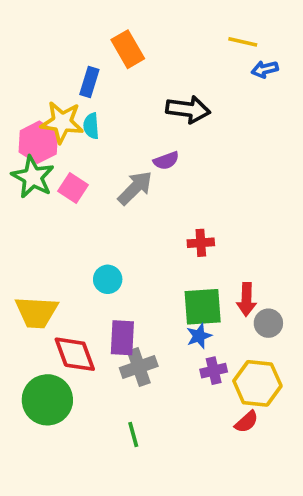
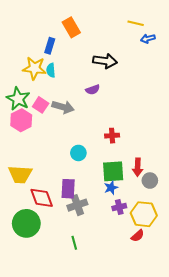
pink hexagon: (38, 142) -> (21, 120), moved
gray arrow: (135, 188) -> (63, 107), moved, turned 60
cyan circle: (108, 279) -> (78, 153), moved

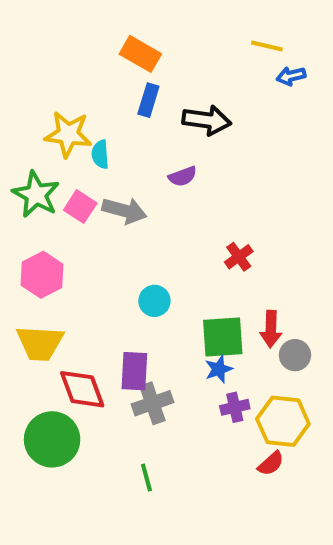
orange rectangle: (71, 27) -> (140, 54), turned -30
blue rectangle: (50, 46) -> (148, 100), moved
cyan semicircle: (51, 70) -> (100, 154), moved
pink hexagon: (21, 120) -> (42, 275), moved
red cross: (112, 136) -> (239, 257), moved, turned -32

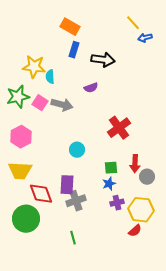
yellow line: (267, 46) -> (133, 23), turned 35
green star: (36, 194) -> (18, 97), turned 30
red cross: (239, 257) -> (119, 128), size x1.6
green square: (223, 337) -> (111, 168), size x0.6

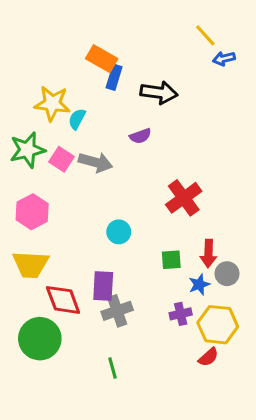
orange rectangle: (70, 27) -> (102, 59), moved
cyan semicircle: (50, 77) -> (77, 119), turned 32
blue star: (109, 184) -> (199, 284), moved

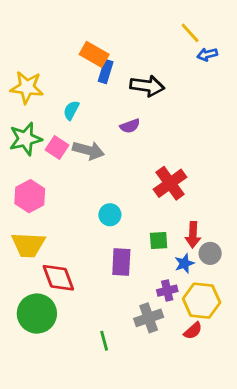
yellow star: (52, 103) -> (27, 87), moved
purple rectangle: (103, 286) -> (121, 262), moved
gray cross: (117, 311) -> (149, 318), moved

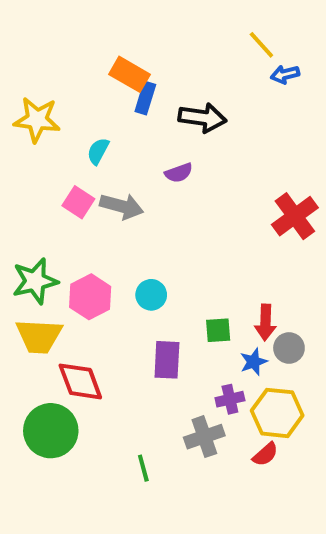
green star: (25, 139) -> (35, 281), moved
red cross: (170, 183) -> (295, 216), moved
pink hexagon: (30, 196) -> (90, 297), moved

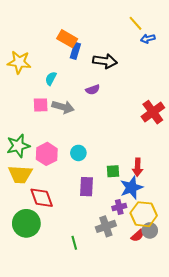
pink square: (78, 202) -> (41, 105), turned -35
gray circle: (289, 348) -> (150, 230), moved
blue star: (254, 362) -> (131, 188), size x1.6

